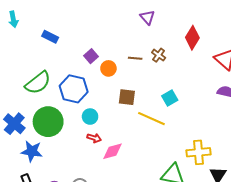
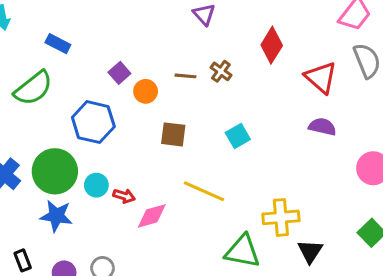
green semicircle: (38, 83) -> (33, 88), moved
cyan circle: (90, 117) -> (96, 185), moved
yellow line: (151, 119) -> (204, 191), moved
blue star: (32, 151) -> (56, 216), moved

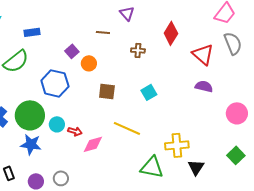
blue rectangle: (58, 44) -> (32, 32), turned -35
brown cross: (221, 71) -> (138, 50), turned -32
brown line: (186, 76) -> (103, 32), moved

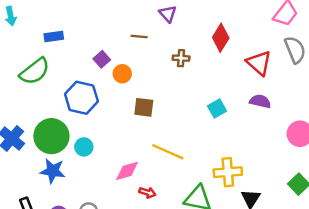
cyan square: (149, 92) -> (217, 109), moved
red arrow: (75, 131) -> (147, 193), moved

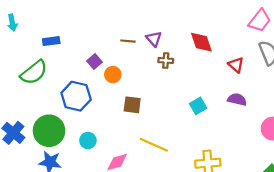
purple triangle: (168, 14) -> (154, 39), moved
red diamond: (221, 38) -> (201, 42), turned -50
red triangle: (259, 63) -> (236, 65), size x0.7
cyan circle: (84, 147) -> (88, 140), moved

